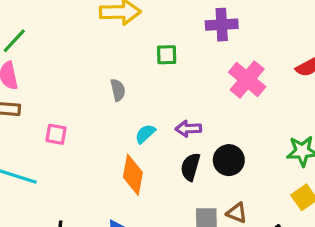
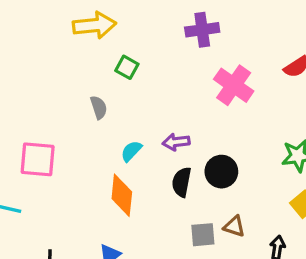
green square: (167, 55) -> (127, 67), moved, turned 35
pink square: (56, 134) -> (38, 159), size x1.6

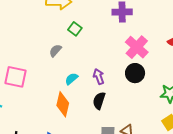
gray semicircle: (99, 107) -> (55, 51), turned -128
purple arrow: (176, 142) -> (99, 77), turned 70
black circle: (221, 172) -> (135, 73), moved

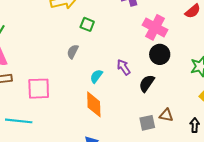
black semicircle: (99, 101) -> (147, 83), moved, turned 30

